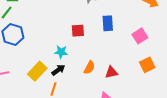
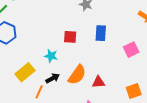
orange square: (147, 65) -> (134, 91), moved
orange semicircle: (89, 68) -> (77, 75), size x1.5
black arrow: (58, 70) -> (53, 78), moved

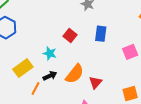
red square: (70, 37) -> (70, 36), turned 32
red triangle: (98, 82) -> (95, 82), turned -48

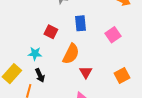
orange semicircle: (75, 74) -> (71, 54), moved
black arrow: (50, 76) -> (40, 75), turned 104

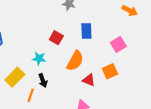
red triangle: (86, 72) -> (89, 80), turned -40
orange square: (122, 75) -> (110, 71), moved

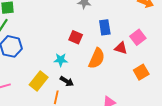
orange square: (110, 71) -> (141, 72), moved
black arrow: (43, 80) -> (67, 81), turned -32
red triangle: (89, 80) -> (121, 48), moved

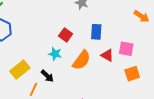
pink square: (138, 37) -> (126, 49), turned 35
cyan star: (61, 60) -> (55, 54), moved
orange square: (141, 72) -> (132, 74), moved

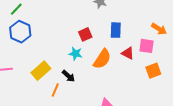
orange arrow: (141, 16) -> (159, 29), moved
red square: (66, 35) -> (85, 34), turned 32

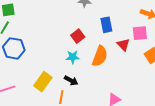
red triangle: (128, 53) -> (123, 45), turned 32

